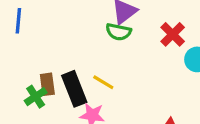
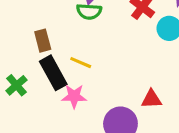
brown rectangle: (47, 84) -> (43, 41), moved

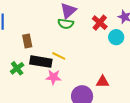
brown rectangle: (43, 41) -> (27, 41), moved
black rectangle: (53, 73) -> (41, 62), turned -55

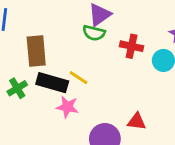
red cross: (100, 23) -> (132, 46), moved, turned -35
brown rectangle: (27, 41) -> (36, 51), size x1.5

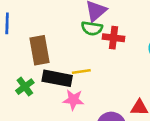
red cross: (132, 46) -> (113, 38), moved
yellow line: (79, 78) -> (81, 71), turned -36

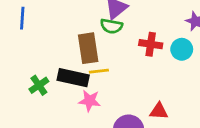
red cross: (113, 38) -> (151, 44), moved
brown rectangle: (39, 50) -> (88, 48), moved

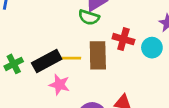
brown rectangle: (88, 48) -> (98, 55), moved
black rectangle: (73, 78) -> (47, 61), turned -48

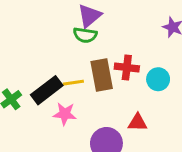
red cross: (123, 39) -> (127, 68), moved
cyan circle: (152, 48) -> (158, 79), moved

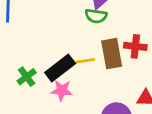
pink star: (65, 114) -> (62, 90), moved

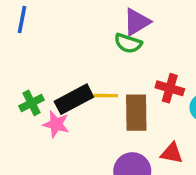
brown rectangle: (112, 54) -> (136, 113), moved
pink star: (62, 90) -> (56, 124), moved

